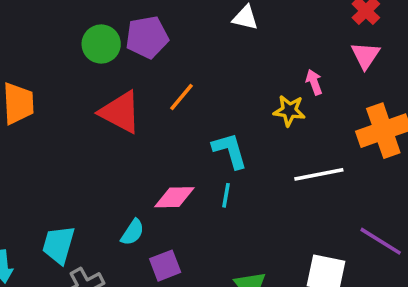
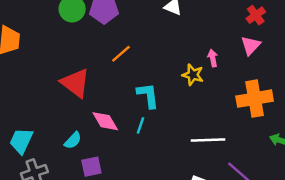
red triangle: (120, 112) -> (75, 83), moved
white line: (319, 174) -> (208, 140), moved
pink diamond: (174, 197) -> (105, 121), turned 52

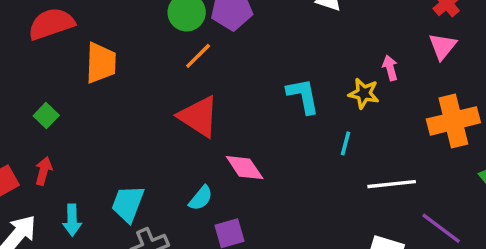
orange line: (121, 54) -> (198, 56), moved
cyan L-shape: (148, 95) -> (303, 96), moved
cyan line: (140, 125) -> (346, 143), moved

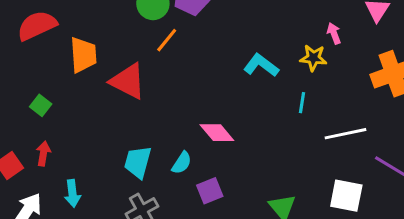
cyan L-shape: (303, 96) -> (261, 65), turned -36
red triangle: (199, 117) -> (128, 81), moved
cyan trapezoid: (128, 204) -> (138, 162), moved

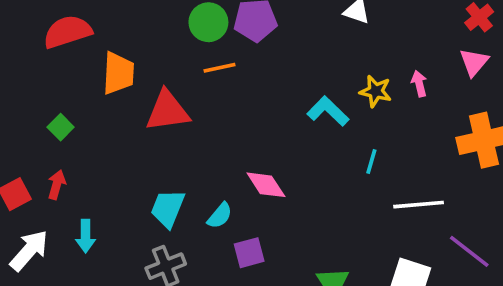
orange line: (167, 40) -> (219, 68), turned 32
yellow star: (313, 58) -> (376, 91), moved
red triangle: (128, 81) -> (167, 111), turned -42

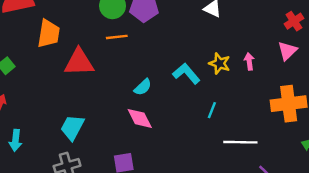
cyan semicircle: (220, 216) -> (143, 87), moved

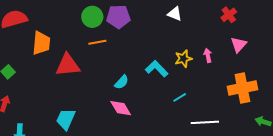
red cross: (294, 21) -> (229, 15), moved
yellow star: (220, 63) -> (183, 59), turned -30
cyan line: (212, 110) -> (180, 97), turned 40

